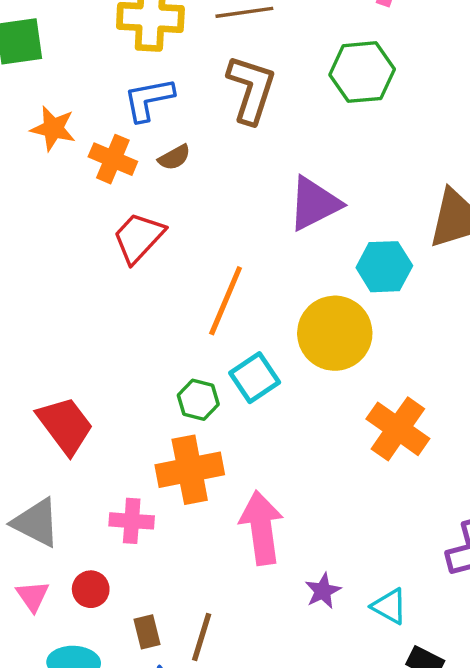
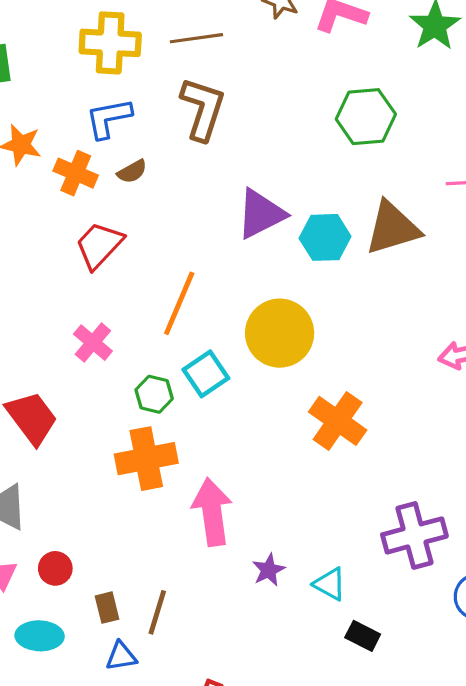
green hexagon: (362, 72) -> (366, 117), moved
cyan hexagon: (384, 267) -> (325, 237), moved
pink cross: (132, 521) -> (93, 343), moved, turned 36

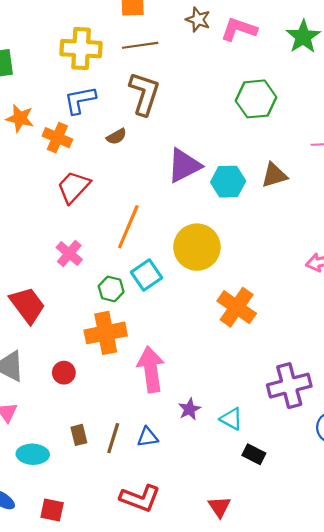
brown semicircle: (132, 172) -> (116, 137), moved
brown triangle: (393, 228) -> (274, 175), size x0.7
red circle: (55, 568) -> (64, 373), moved
blue triangle: (121, 656) -> (148, 437), moved

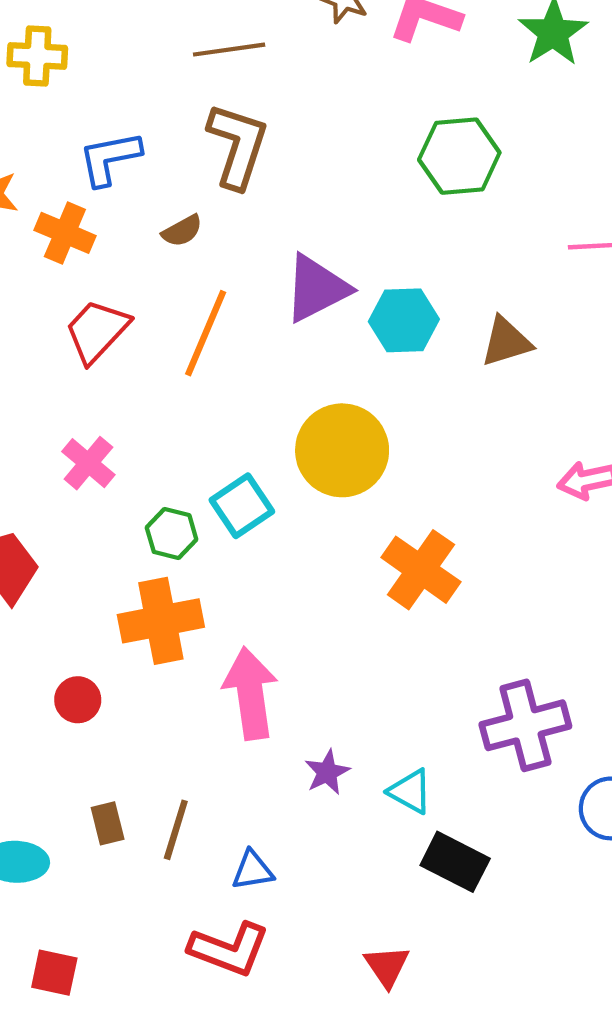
yellow cross: (81, 49) -> (37, 56), moved, size x0.7
brown triangle: (274, 175) -> (506, 342), moved
orange line: (128, 227) -> (206, 333), moved
blue triangle: (148, 437) -> (253, 870), moved
black rectangle: (254, 454) -> (455, 862), size x1.4

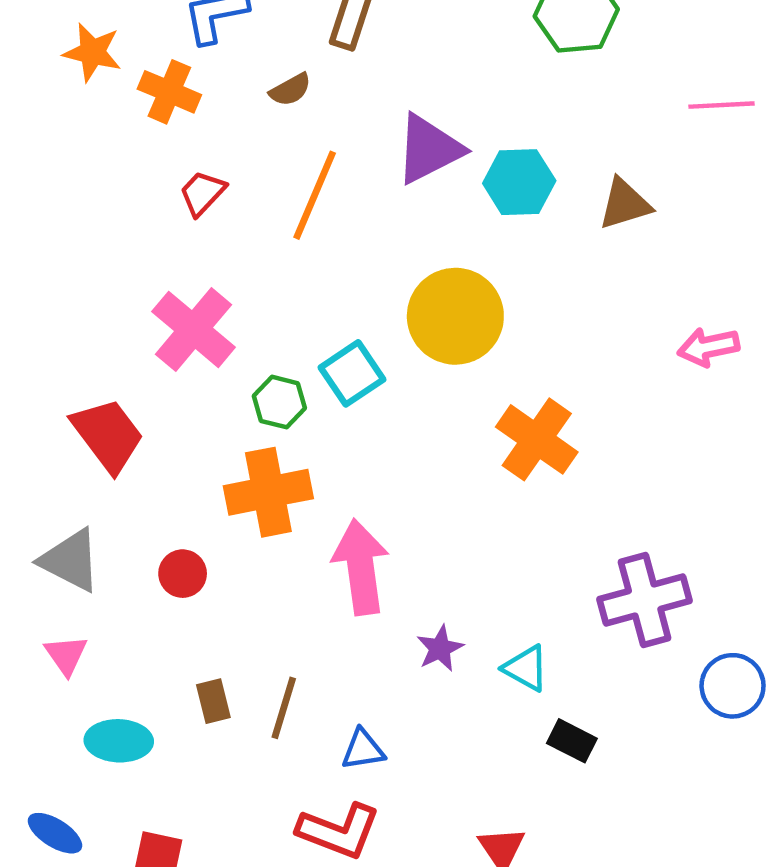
red trapezoid: (97, 331) -> (202, 193), size x0.7
pink cross: (88, 463) -> (194, 329), size x1.5
black rectangle: (455, 862) -> (572, 741), size x0.7

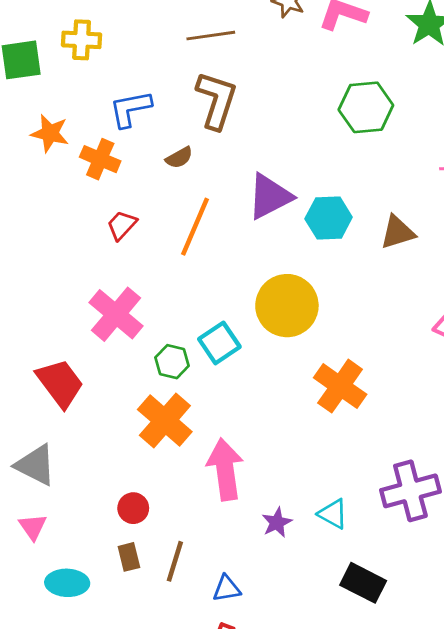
orange cross: (268, 492) -> (165, 421), turned -38
red circle: (183, 574) -> (133, 508), moved
cyan triangle: (526, 668) -> (333, 514), moved
black rectangle: (572, 741) -> (363, 583), size x1.4

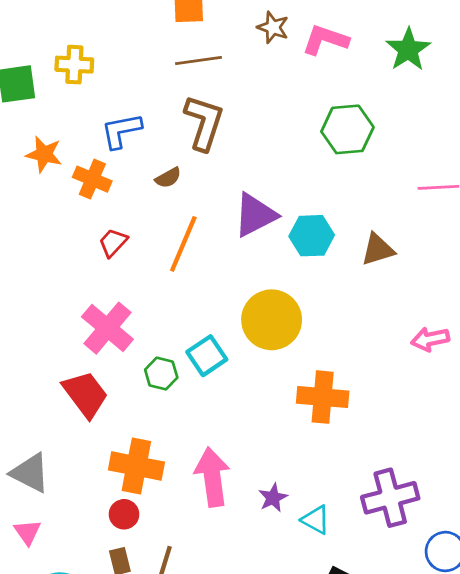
red trapezoid: (60, 383) -> (85, 394), moved
orange cross: (340, 386) -> (323, 397), turned -30
orange cross: (165, 421) -> (136, 466), moved, turned -30
purple star: (277, 523) -> (273, 498), moved

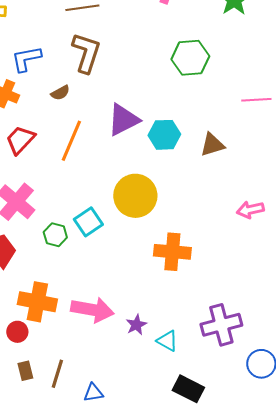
red trapezoid: (113, 243) -> (20, 140), size x1.4
pink arrow: (212, 477) -> (92, 310), turned 108
red circle: (124, 514) -> (17, 332), moved

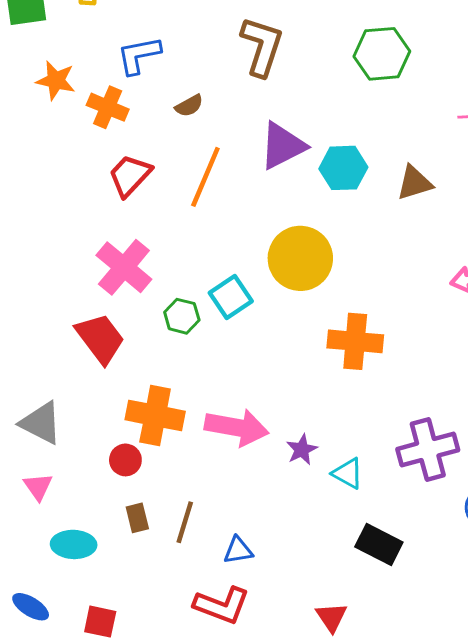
brown L-shape: (86, 53) -> (262, 46), moved

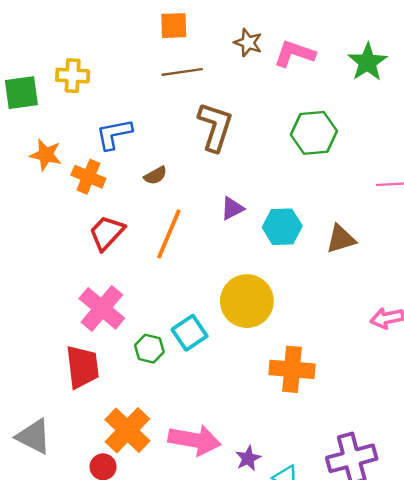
purple triangle: (283, 146) -> (232, 208), size x0.6
red trapezoid: (100, 338) -> (82, 367), turned 30
orange cross: (155, 415) -> (127, 430), turned 33

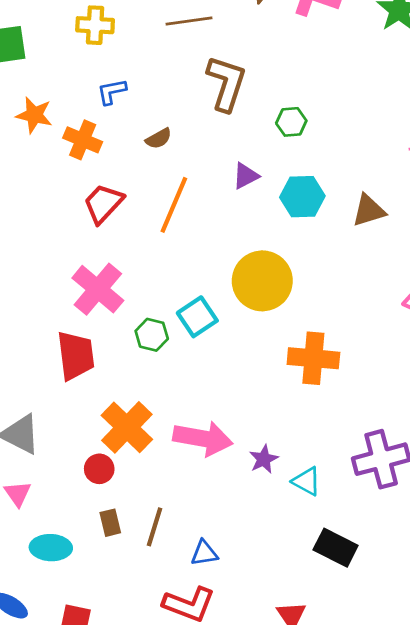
yellow cross: (73, 76) -> (95, 25), moved
green hexagon: (314, 133) -> (291, 122), moved, size x0.6
blue L-shape: (114, 134) -> (112, 92), size x0.7

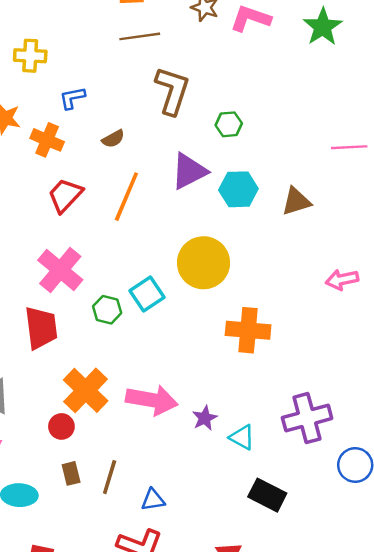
yellow cross: (95, 25) -> (30, 56), moved
purple triangle: (246, 176) -> (189, 171), size x1.6

